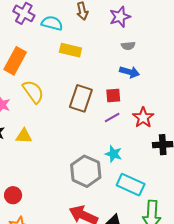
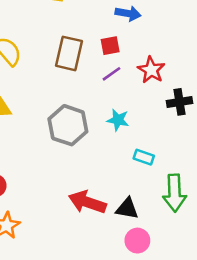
gray hexagon: (86, 171) -> (68, 125), moved
cyan rectangle: (131, 185) -> (144, 157), size x0.6

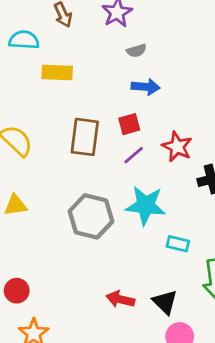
cyan star: (118, 120) -> (146, 205), size x1.6
red arrow: (87, 202) -> (120, 299), size x0.7
black triangle: (127, 208) -> (165, 302), turned 40

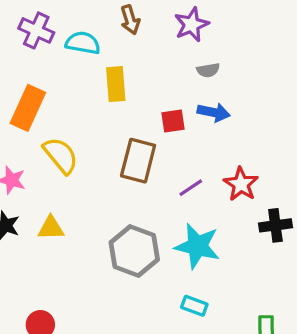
yellow rectangle: (57, 72) -> (116, 84), turned 76
red square: (129, 124) -> (173, 121), moved
cyan rectangle: (178, 244) -> (194, 306), moved

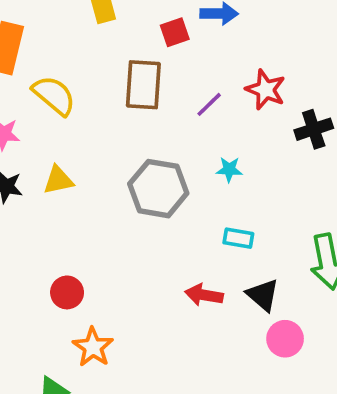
cyan star: (197, 246) -> (229, 169), size x0.5

